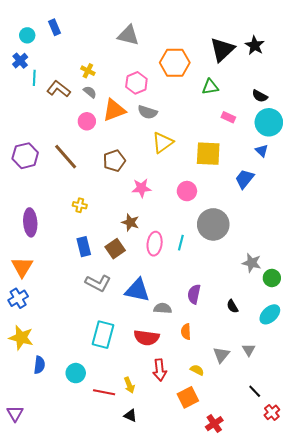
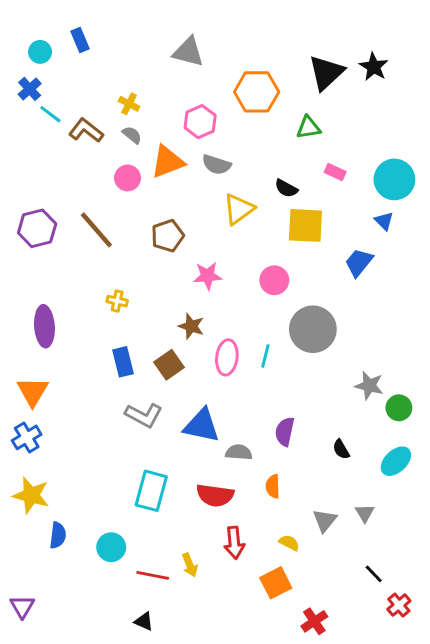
cyan line: (34, 78) -> (50, 114), turned -56
black semicircle: (260, 96) -> (286, 188), moved
black triangle: (130, 415) -> (144, 621), moved

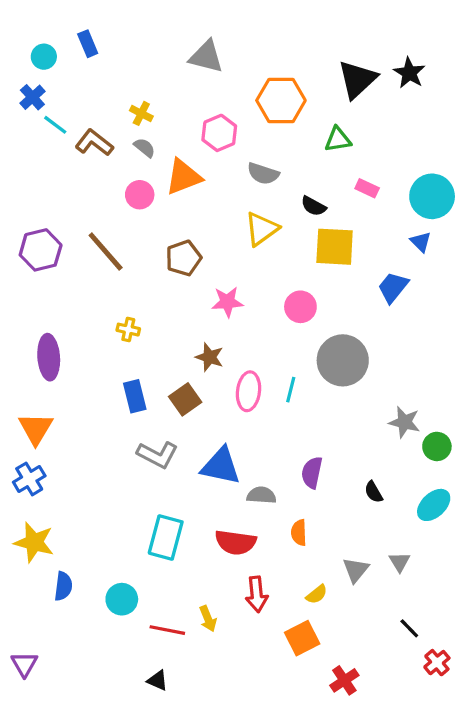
gray semicircle: (216, 165) -> (263, 174), moved
yellow semicircle: (289, 543) -> (317, 594), turned 114

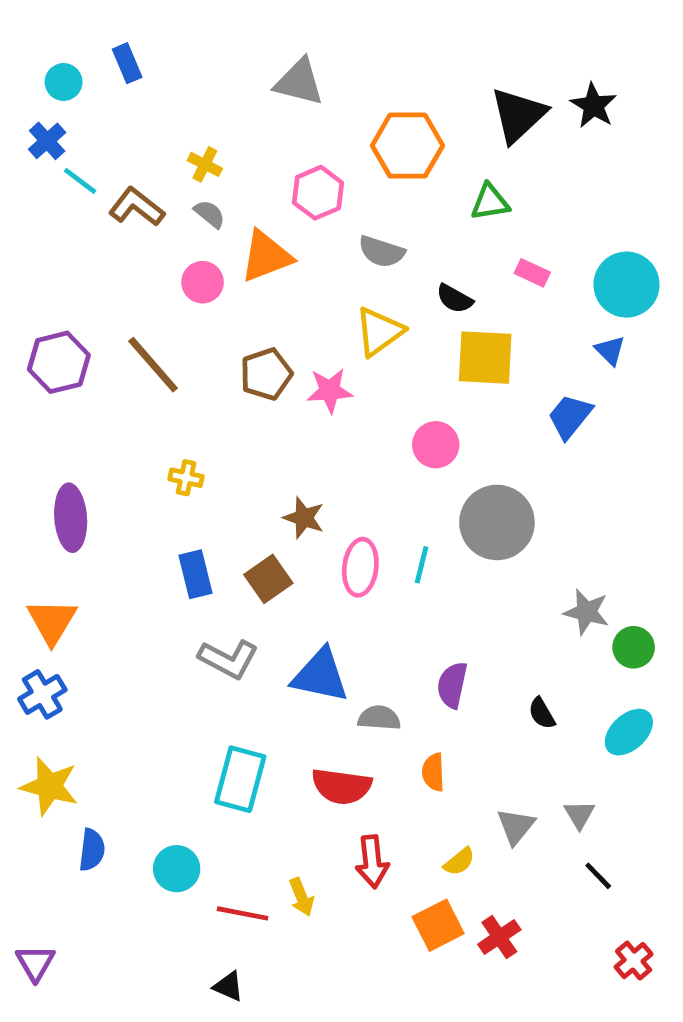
pink star: (227, 302) -> (330, 391), moved
black line: (409, 628) -> (598, 876), moved
red cross: (344, 680) -> (499, 937), moved

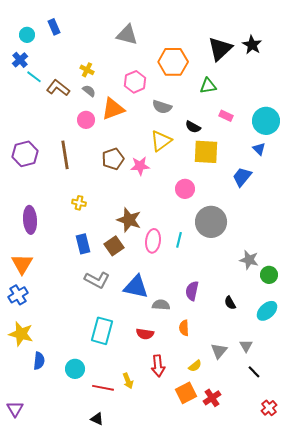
brown line: (153, 365) -> (65, 155), turned 32
brown star: (304, 518) -> (129, 220), size x1.4
red semicircle: (342, 786) -> (145, 334), size x0.7

